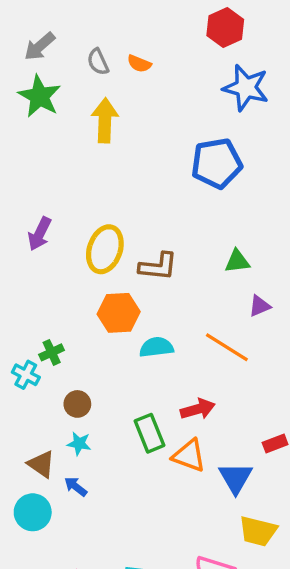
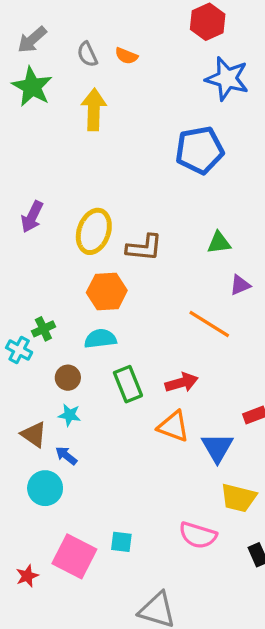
cyan semicircle: (156, 347) -> (100, 339), moved
green rectangle: (150, 433) -> (128, 384), moved
cyan circle: (33, 512) -> (45, 488), moved

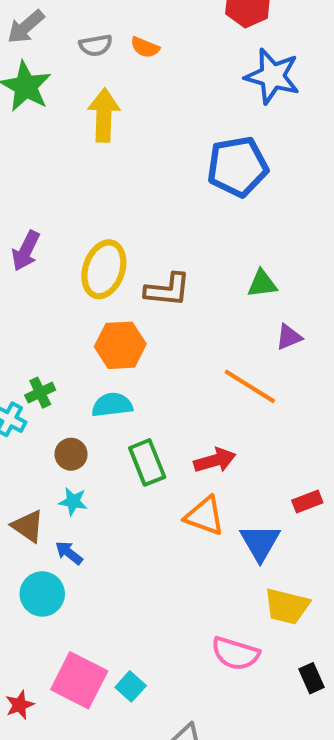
gray semicircle: (87, 54) -> (96, 45), turned -75
cyan square: (121, 542) -> (131, 686), moved, turned 35

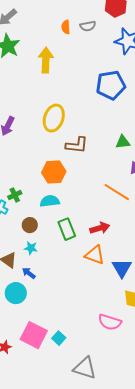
gray semicircle: (96, 45) -> (88, 26), moved
orange semicircle: (145, 47) -> (66, 27), turned 64
yellow ellipse: (104, 269) -> (54, 118), moved

